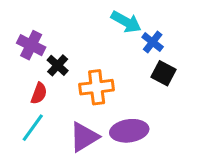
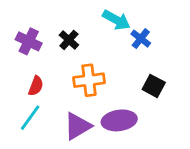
black cross: (58, 65) -> (69, 40), moved
black square: (163, 73) -> (154, 86), moved

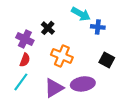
blue cross: (141, 39) -> (98, 27), turned -32
purple cross: (29, 41) -> (25, 39), moved
orange cross: (89, 80) -> (62, 56), turned 30

